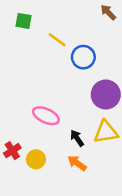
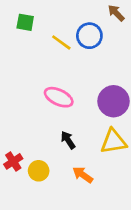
blue circle: (83, 57) -> (89, 36), moved
pink ellipse: (46, 116) -> (59, 97), moved
black arrow: (77, 138) -> (68, 140), moved

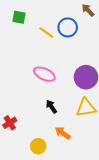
yellow circle: (39, 171) -> (38, 146), moved

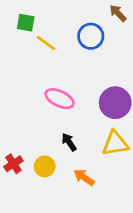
yellow line: (46, 32) -> (46, 43), moved
yellow circle: (38, 146) -> (45, 166), moved

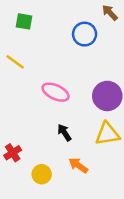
yellow line: (46, 43) -> (15, 62), moved
yellow circle: (45, 166) -> (42, 174), moved

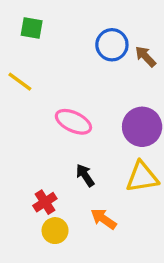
brown arrow: (110, 13) -> (145, 56), moved
red cross: (13, 153) -> (45, 202), moved

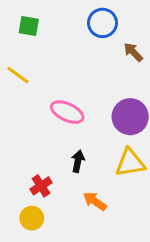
blue circle: (112, 45) -> (102, 23), moved
black arrow: (85, 175) -> (78, 161), turned 45
yellow circle: (55, 231) -> (32, 218), moved

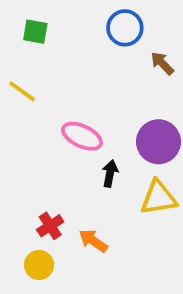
black arrow: (78, 161) -> (110, 173), moved
orange arrow: (95, 201) -> (93, 241), moved

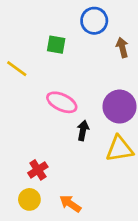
green square: (35, 32) -> (56, 45), moved
brown arrow: (162, 63) -> (122, 47), turned 30
orange arrow: (93, 241) -> (70, 204), moved

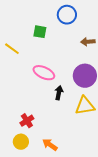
brown arrow: (122, 47) -> (88, 42), moved, turned -80

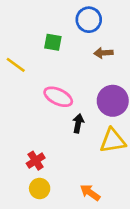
brown arrow: (88, 42) -> (103, 53), moved
yellow circle: (21, 142) -> (40, 189), moved
orange arrow: (50, 145) -> (90, 192), moved

